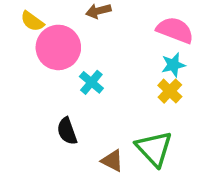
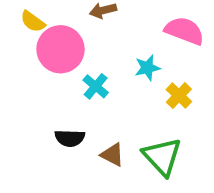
cyan star: (173, 65) -> (147, 68), moved
black semicircle: (67, 131) -> (70, 138), turned -68
brown triangle: (112, 161) -> (112, 155), moved

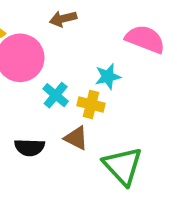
yellow cross: (179, 96) -> (91, 104), moved, turned -30
brown triangle: (112, 155) -> (76, 138), moved

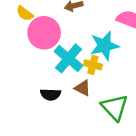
cyan star: (108, 76) -> (104, 46), size x1.6
cyan cross: (56, 95) -> (68, 58), size x1.6

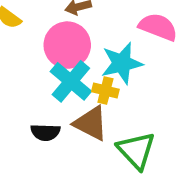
pink circle: (44, 33) -> (67, 45), moved
brown triangle: (83, 88) -> (91, 123), size x1.5

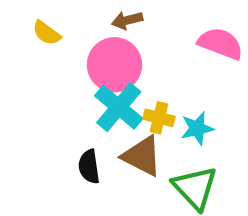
cyan star: (122, 63) -> (197, 128), moved, size x0.7
black semicircle: (45, 132) -> (89, 167), turned 80

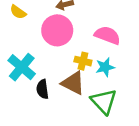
pink semicircle: (220, 44) -> (107, 35), moved
cyan cross: (119, 107) -> (22, 67), moved

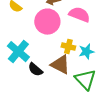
pink semicircle: (107, 35) -> (79, 15), moved
black semicircle: (43, 89) -> (35, 70), turned -42

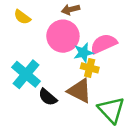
pink semicircle: (79, 15) -> (104, 44), moved, turned -45
cyan star: (86, 52) -> (83, 53), moved

